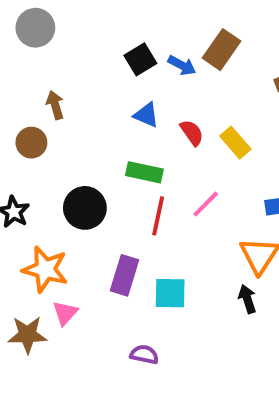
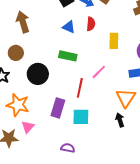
brown arrow: (55, 105) -> (23, 22), size x1.5
red semicircle: (192, 133) -> (91, 24), moved, turned 40
brown circle: (31, 143) -> (16, 53), moved
yellow rectangle: (235, 143) -> (114, 41), turned 42
red line: (158, 216) -> (80, 88), moved

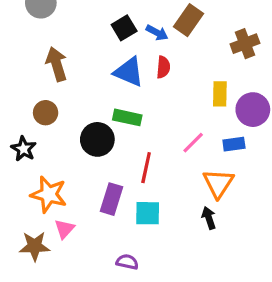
blue triangle: (69, 27) -> (129, 72), size x1.5
yellow rectangle: (114, 41) -> (220, 94), moved
pink line: (99, 72) -> (193, 143), moved
black circle: (38, 74) -> (97, 139), moved

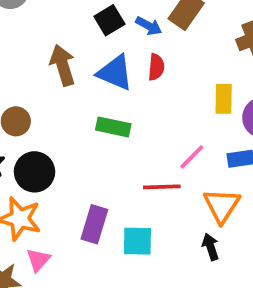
brown arrow: (57, 64) -> (63, 65), moved
black circle: (97, 139) -> (35, 172), moved
red line: (146, 168) -> (162, 187), moved, turned 76

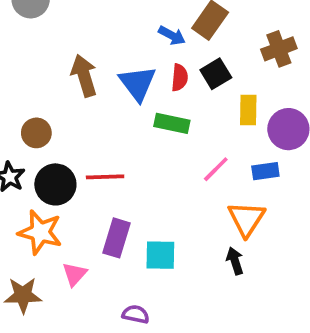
black square: (109, 20) -> (216, 74), moved
blue triangle: (115, 73) -> (138, 83), turned 30
green rectangle: (113, 127) -> (172, 123), moved
red line: (162, 187) -> (105, 177), moved
pink triangle: (38, 260) -> (75, 274), moved

